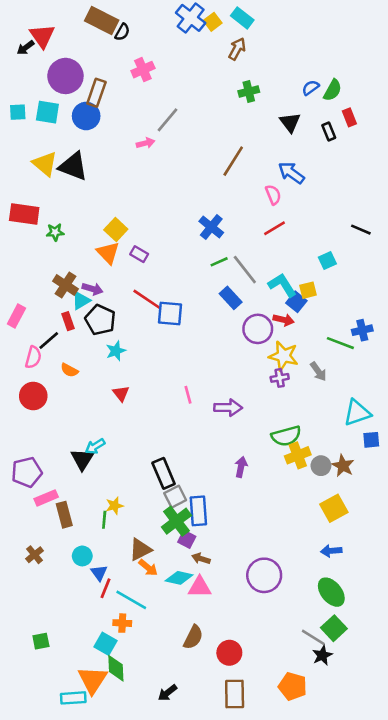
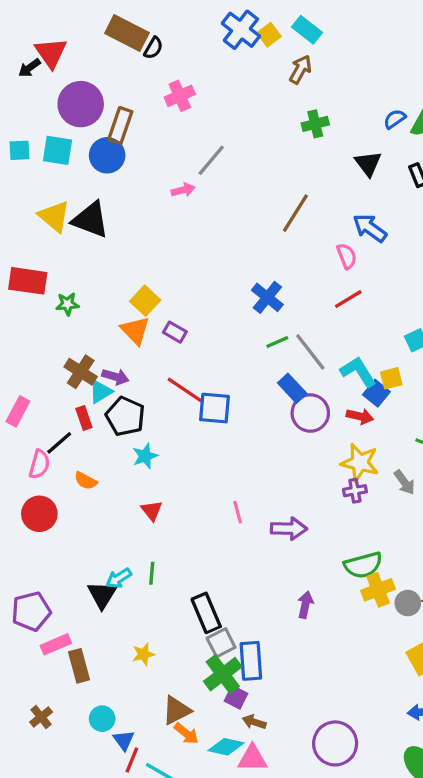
purple circle: (258, 329) -> (310, 413), moved
green line: (104, 520) -> (152, 573), moved

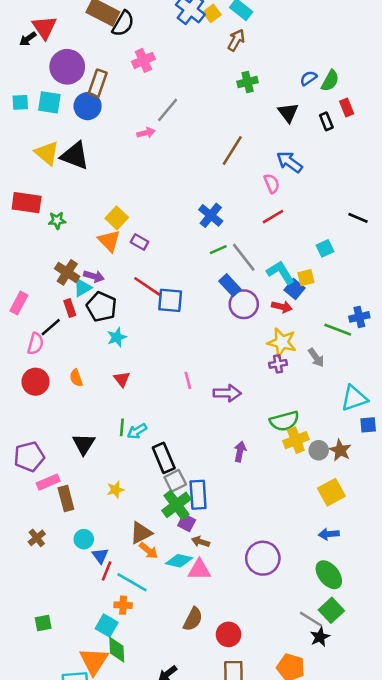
black semicircle: (153, 48) -> (123, 24), size x1.5
orange semicircle: (86, 481) -> (76, 378), moved, turned 42
cyan arrow: (119, 578) -> (137, 431), moved

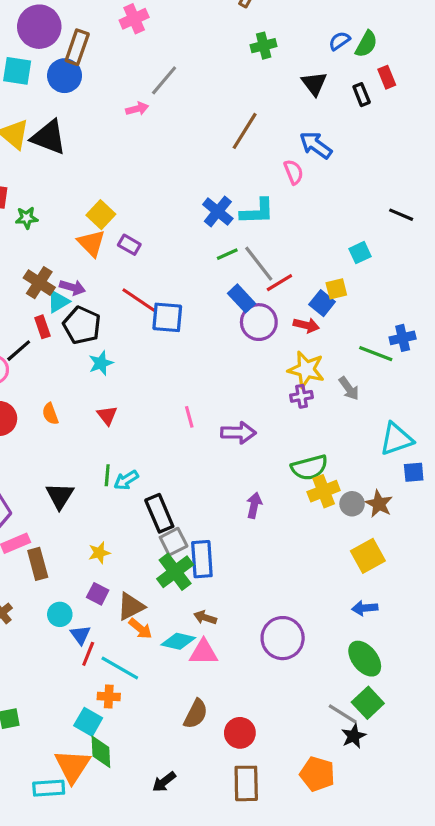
red line: (273, 217) -> (279, 283), moved
cyan L-shape: (281, 272) -> (257, 211), moved, turned 120
purple square: (187, 523) -> (98, 594), moved

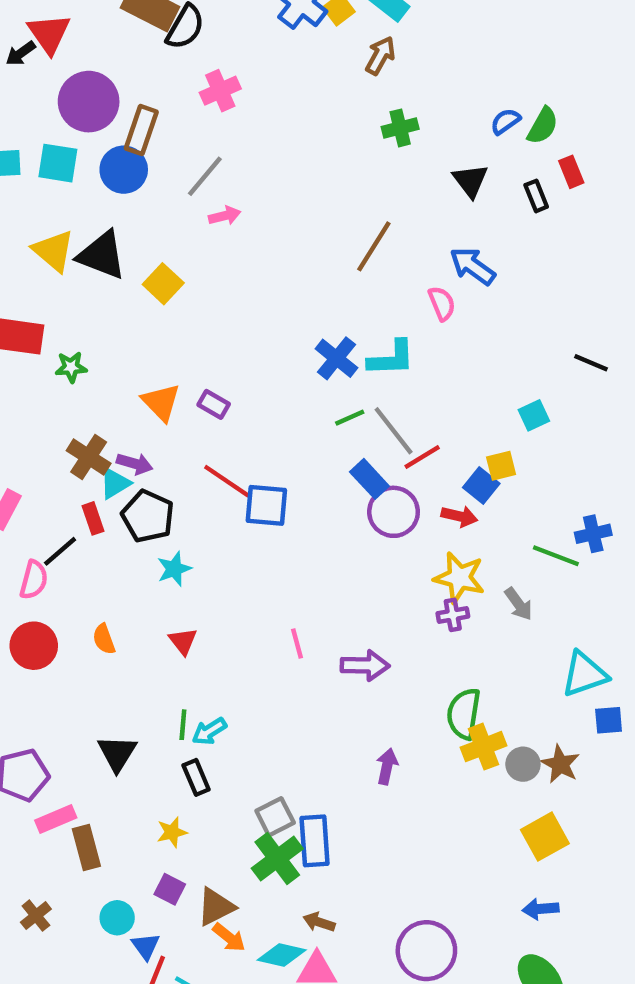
gray line: (164, 80) -> (205, 176), moved
yellow square: (101, 215) -> (163, 284), moved
green semicircle: (309, 467) -> (464, 714), turned 114
black rectangle: (159, 513) -> (196, 777), moved, size x0.7

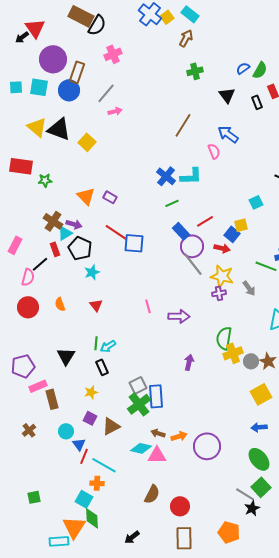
gray line: (394, 431) -> (193, 264), moved
orange arrow: (229, 937) -> (179, 436), moved, turned -56

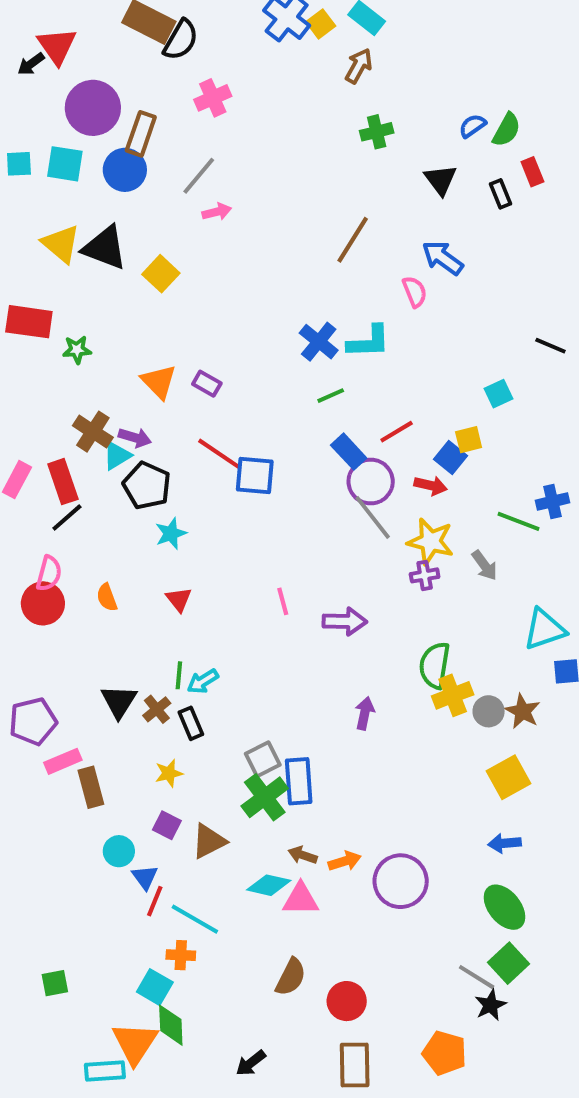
red rectangle: (55, 249) -> (63, 482), moved, size x1.5
pink semicircle: (28, 277) -> (49, 573), moved
brown cross: (29, 430) -> (157, 709), moved

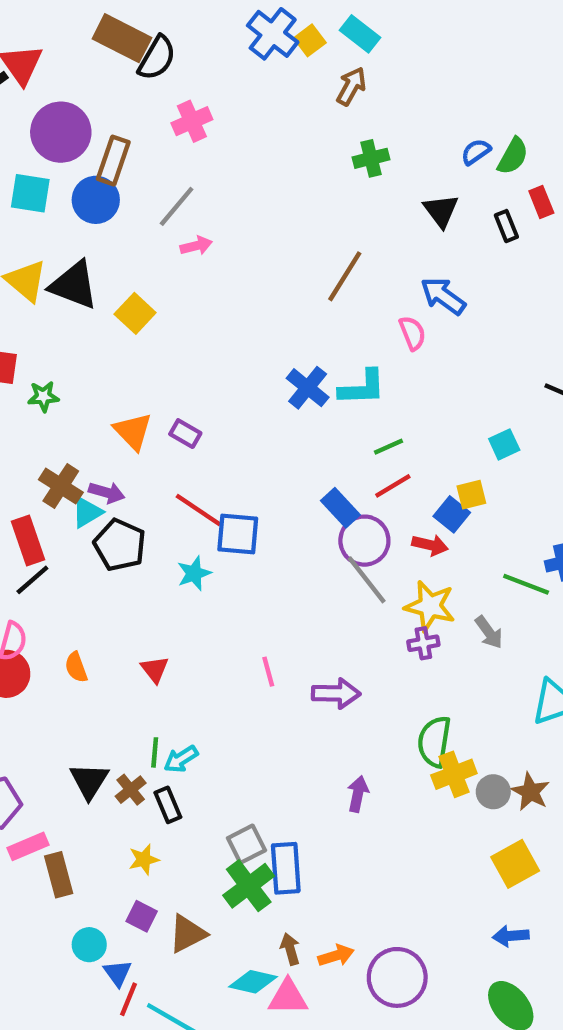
green line: (331, 396) -> (388, 447), moved
cyan star: (171, 533) -> (194, 573), moved
brown arrow: (303, 855) -> (290, 949), turned 56

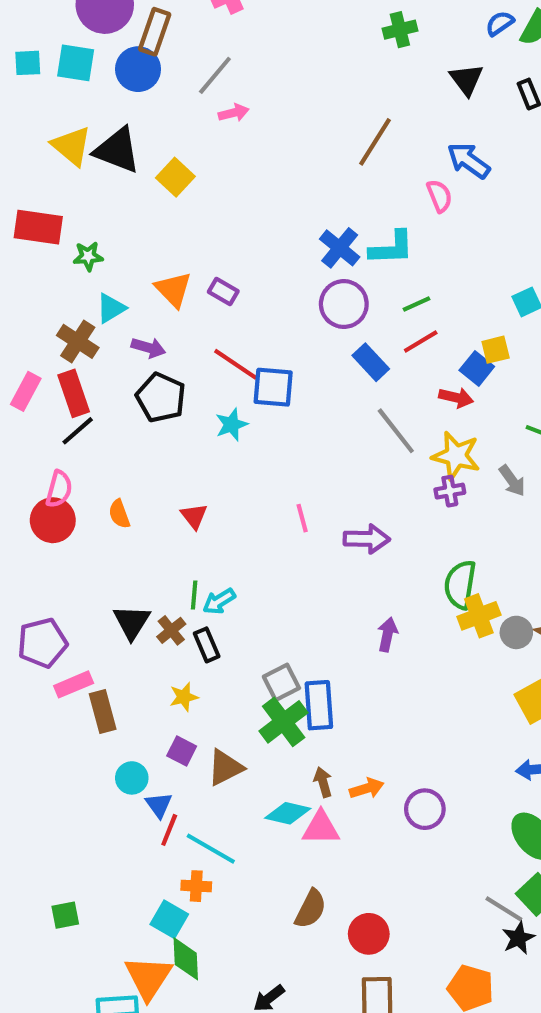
brown cross: (61, 486) -> (78, 341), moved
cyan triangle: (87, 512) -> (111, 308), moved
purple circle: (364, 541) -> (344, 304), moved
purple circle: (397, 977) -> (425, 809), size x0.7

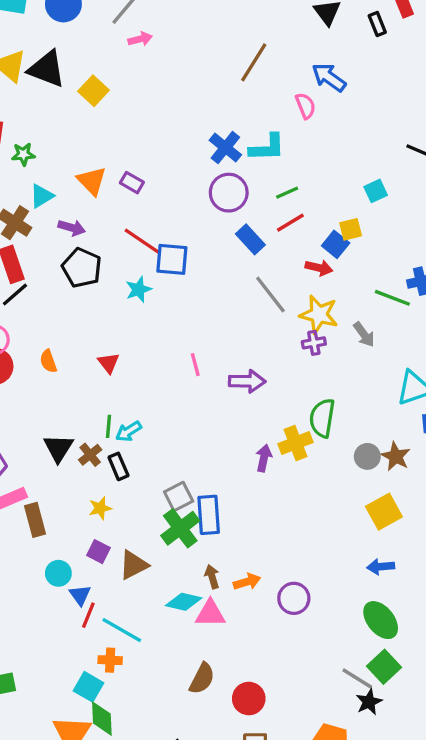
yellow cross: (479, 616) -> (295, 443), moved

